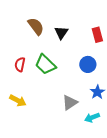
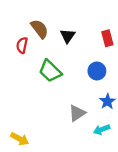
red semicircle: (20, 64) -> (22, 45), moved
yellow arrow: (18, 101) -> (20, 139), moved

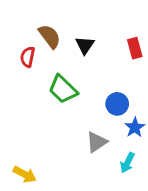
blue circle: (97, 71) -> (117, 104), moved
cyan arrow: (102, 129) -> (127, 163), turned -42

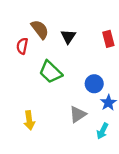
yellow arrow: (25, 174) -> (29, 120), moved, turned 54

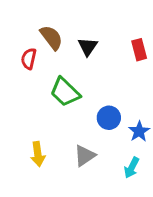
blue circle: (94, 84) -> (109, 118), moved
gray triangle: (78, 114) -> (85, 156), moved

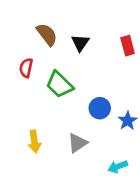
red semicircle: (29, 59) -> (26, 68), moved
cyan arrow: (132, 168) -> (118, 167), moved, turned 42

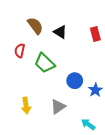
black triangle: (80, 43) -> (60, 32), turned -32
cyan arrow: (118, 167) -> (88, 124), turned 56

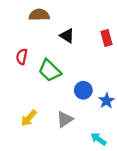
brown semicircle: (35, 26) -> (39, 15), moved, turned -54
yellow arrow: (26, 106) -> (29, 118), turned 49

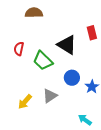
black triangle: (67, 36) -> (67, 45), moved, size x1.5
gray triangle: (65, 119) -> (50, 96), moved

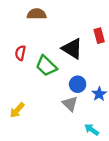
gray triangle: (50, 96) -> (70, 104), moved, turned -42
yellow arrow: (25, 102) -> (17, 110), moved

